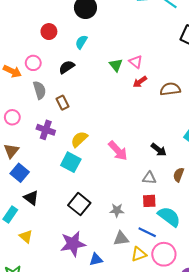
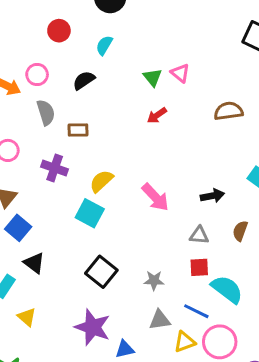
red arrow: (140, 82) -> (157, 115), moved
brown rectangle: (62, 103) -> (78, 130), turned -64
black arrow: (159, 150) -> (212, 196), turned -49
purple star: (73, 244) -> (93, 327), turned 30

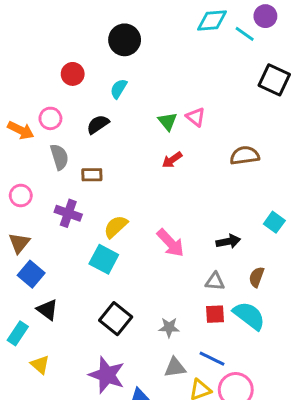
cyan semicircle: (227, 289) -> (249, 316), moved

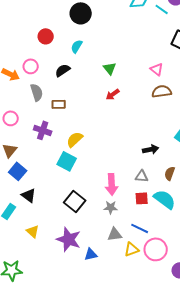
pink triangle: (196, 117) -> (157, 69), moved
pink arrow: (171, 243) -> (112, 184), moved, turned 40
yellow triangle: (40, 365) -> (33, 231), moved

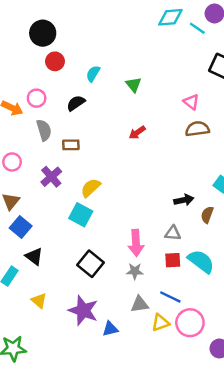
black circle: (81, 13) -> (43, 33), moved
green triangle: (110, 68) -> (134, 85), moved
purple cross: (43, 130) -> (51, 177), turned 30
brown semicircle: (170, 173) -> (207, 215), moved

